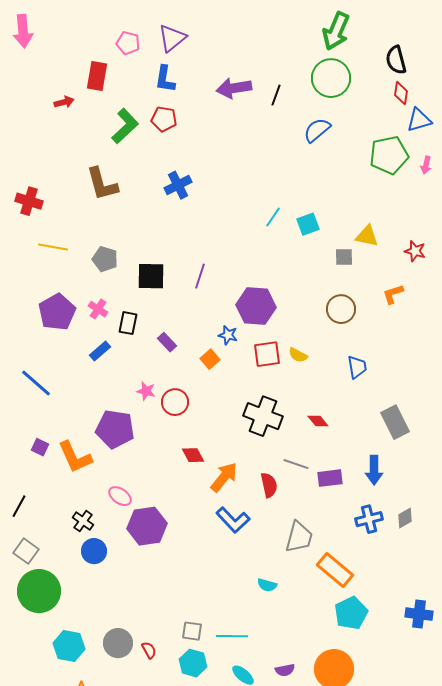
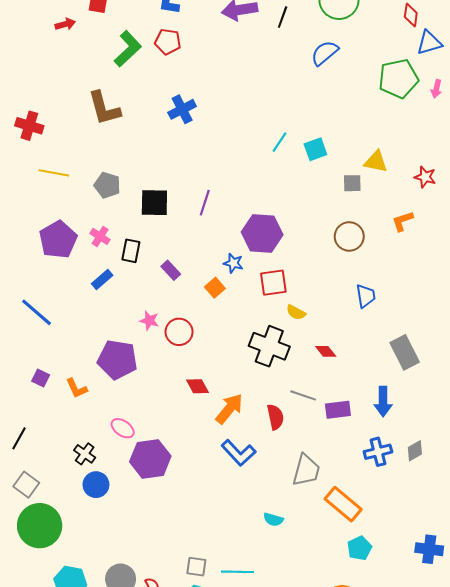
yellow semicircle: (298, 355) -> (296, 312), moved
orange L-shape: (75, 457) -> (76, 388), size x0.6
cyan pentagon: (351, 613) -> (359, 548), size x0.7

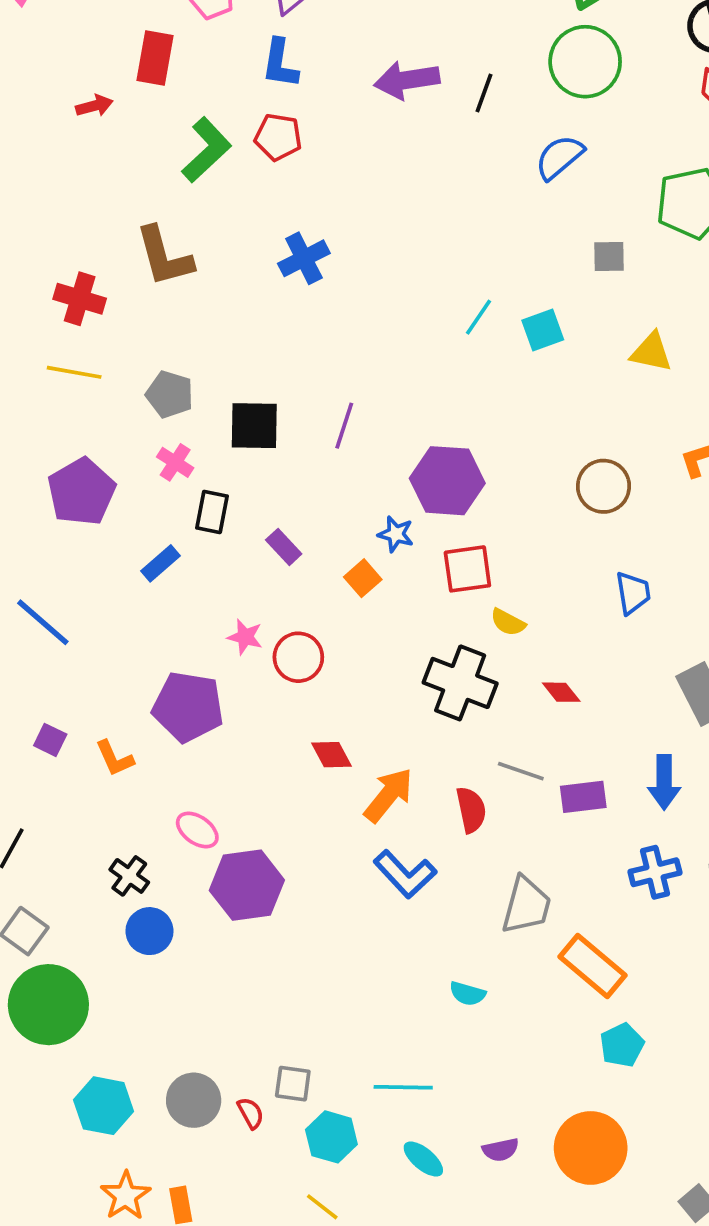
red cross: (29, 126) -> (80, 299), moved
gray square: (352, 183) -> (609, 257), moved
pink cross: (100, 236) -> (175, 462), moved
gray square: (196, 567) -> (293, 1084), moved

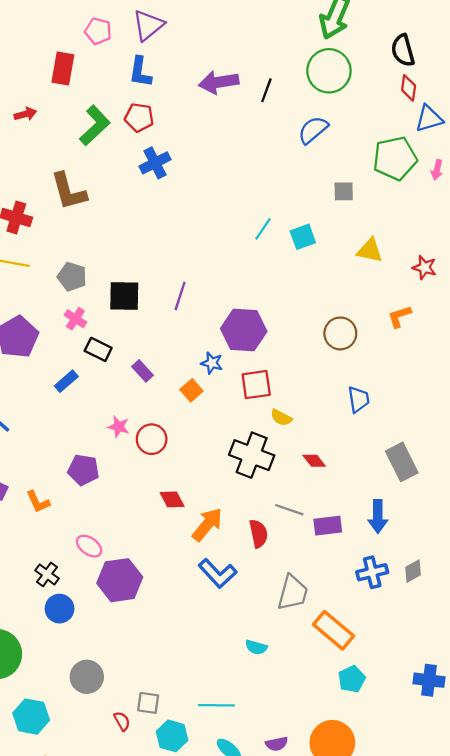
red arrow: (94, 106) -> (25, 114), moved
blue cross: (304, 258) -> (155, 163), moved
black rectangle: (212, 512) -> (98, 349), turned -75
purple pentagon: (188, 707) -> (83, 470), size x0.7
gray circle: (194, 1100) -> (87, 677), moved

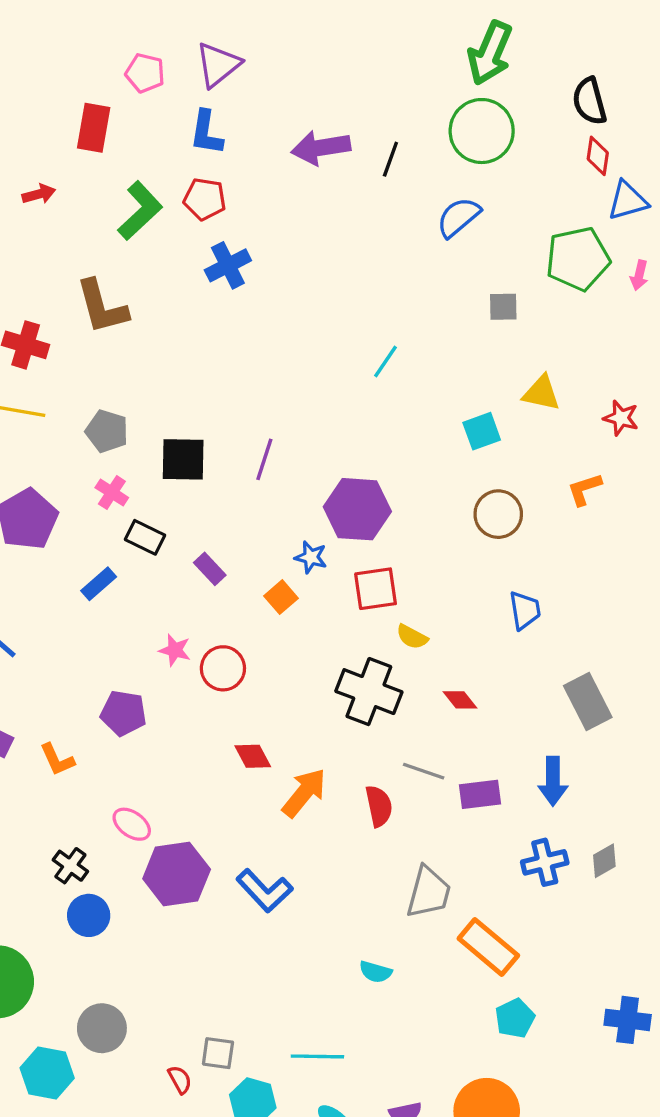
cyan square: (303, 237) -> (482, 431), moved
blue L-shape: (218, 573) -> (264, 891), moved
gray circle: (87, 677) -> (102, 1028), moved

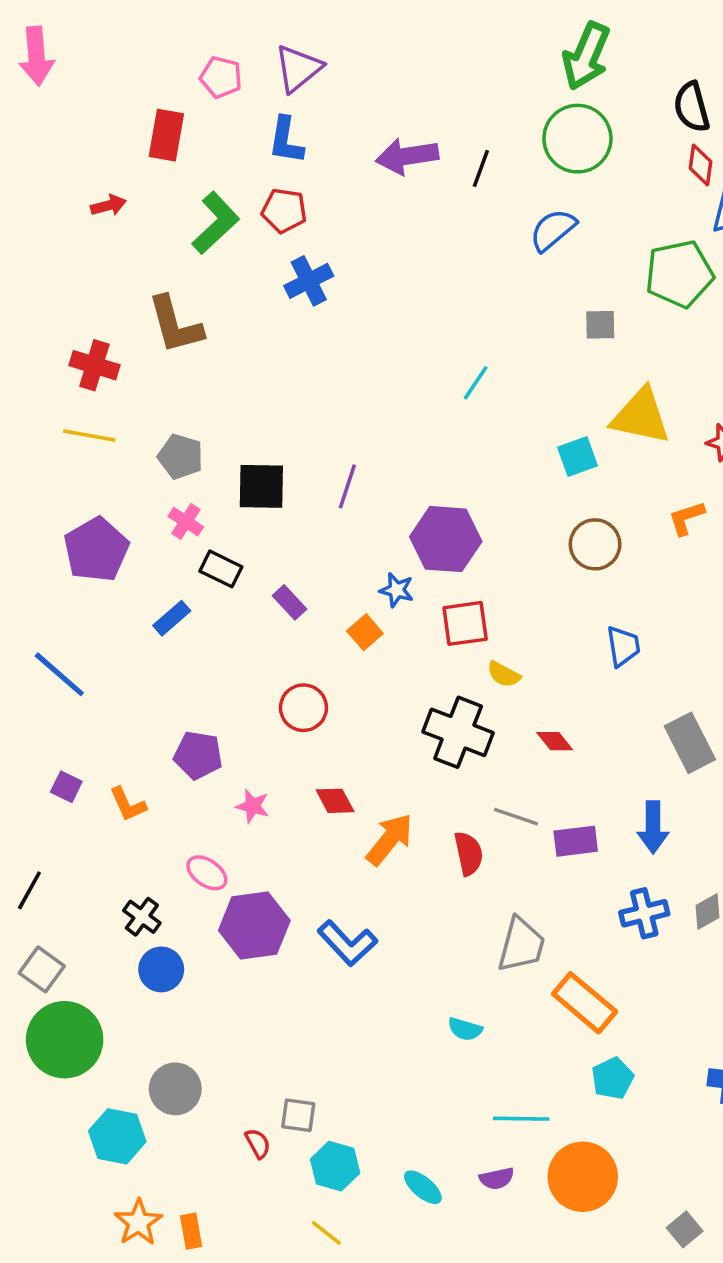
yellow triangle: (541, 393) -> (641, 416), size x1.5
pink star: (175, 650) -> (253, 806), moved
cyan line: (317, 1056) -> (521, 1119), moved

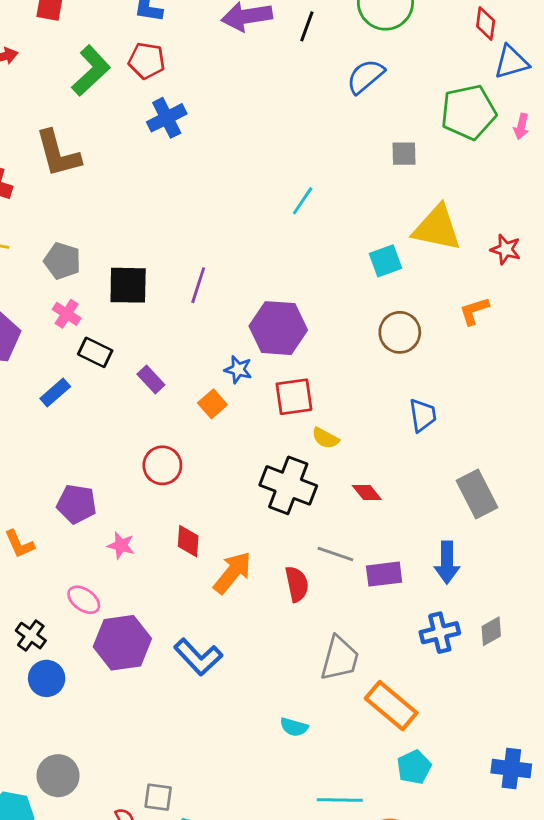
red diamond: (335, 801) -> (188, 541), turned 32

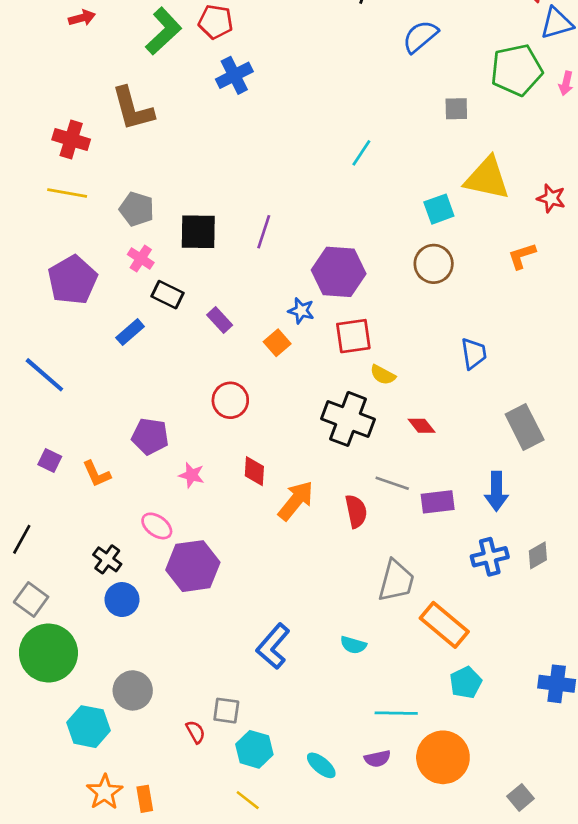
brown circle: (400, 332) -> (434, 264), moved
blue L-shape: (198, 657) -> (273, 646), moved, turned 84

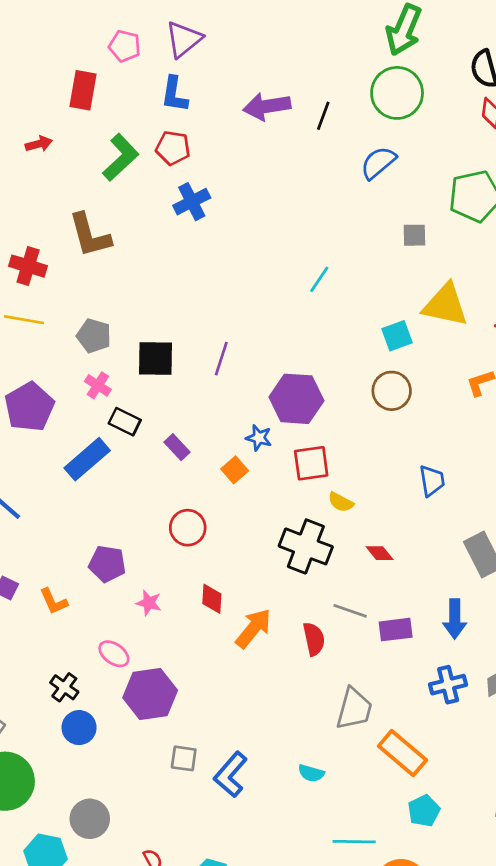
blue rectangle: (130, 332) -> (87, 459), size x1.6
gray square: (226, 711) -> (184, 758), moved

